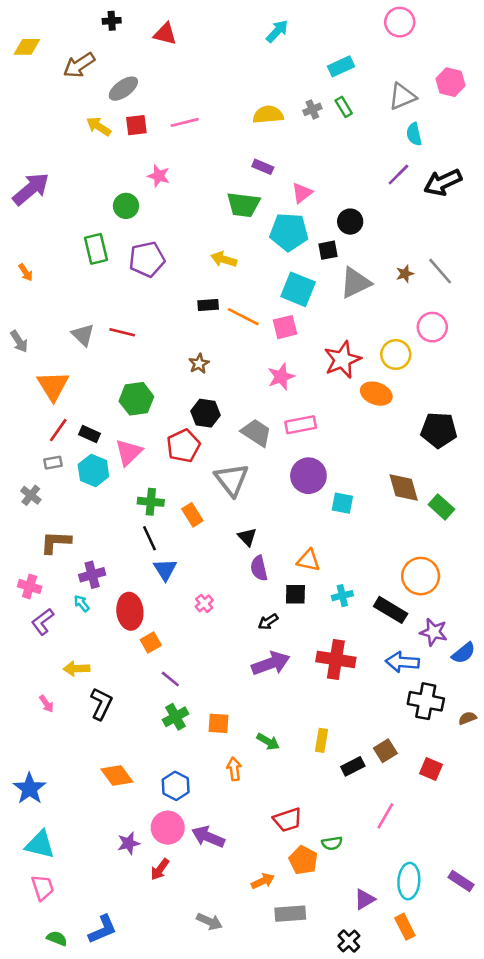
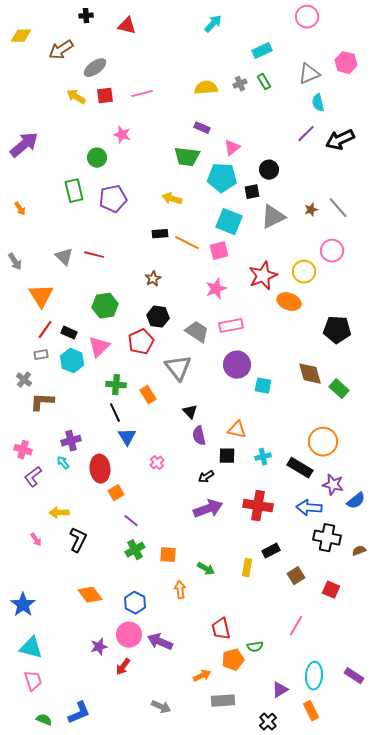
brown L-shape: (56, 542) -> (42, 402), moved
black rectangle: (353, 766) -> (271, 551), moved
red trapezoid: (288, 820) -> (221, 629), turned 95
orange pentagon: (303, 860) -> (233, 660), turned 30

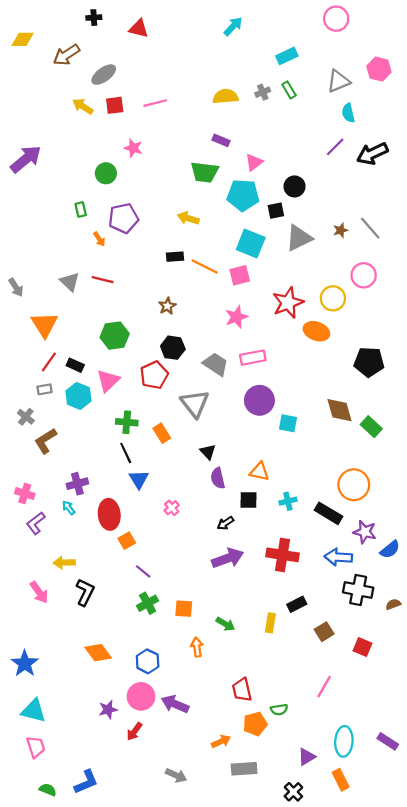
green rectangle: (74, 191) -> (81, 209), size x0.6
orange arrow: (20, 209) -> (99, 239), moved
brown L-shape: (42, 402) -> (46, 441), turned -35
pink arrow: (36, 540) -> (39, 592), size x1.5

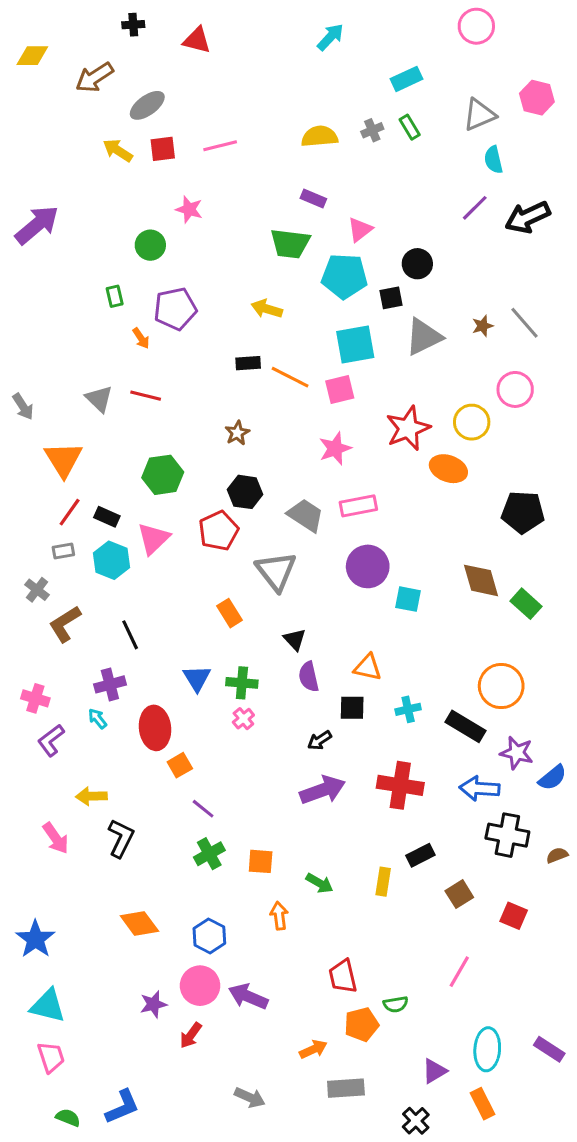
cyan square: (251, 243) -> (355, 344), turned -32
green cross: (127, 422) -> (242, 683), moved
black line: (126, 453) -> (130, 635), moved

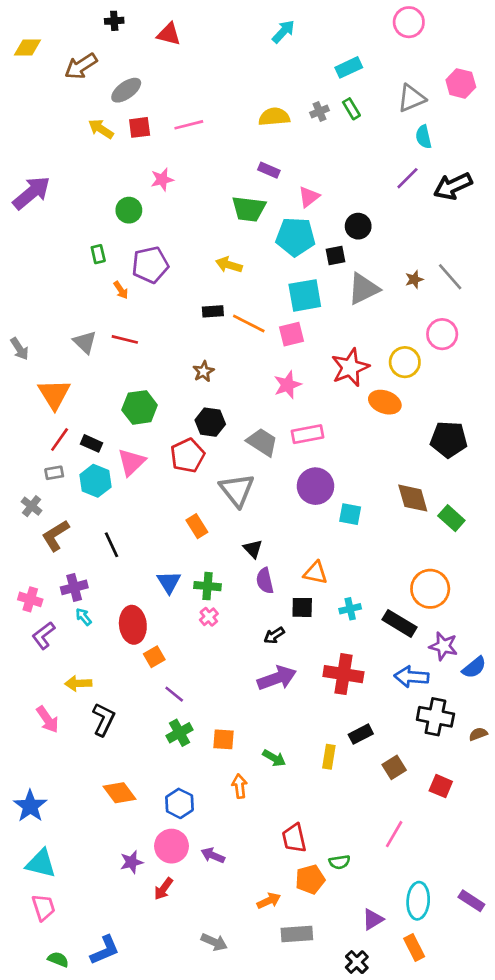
pink star: (189, 209) -> (162, 179), turned -30
purple cross: (110, 684) -> (74, 587), moved
purple arrow: (248, 997) -> (213, 855), size x0.7

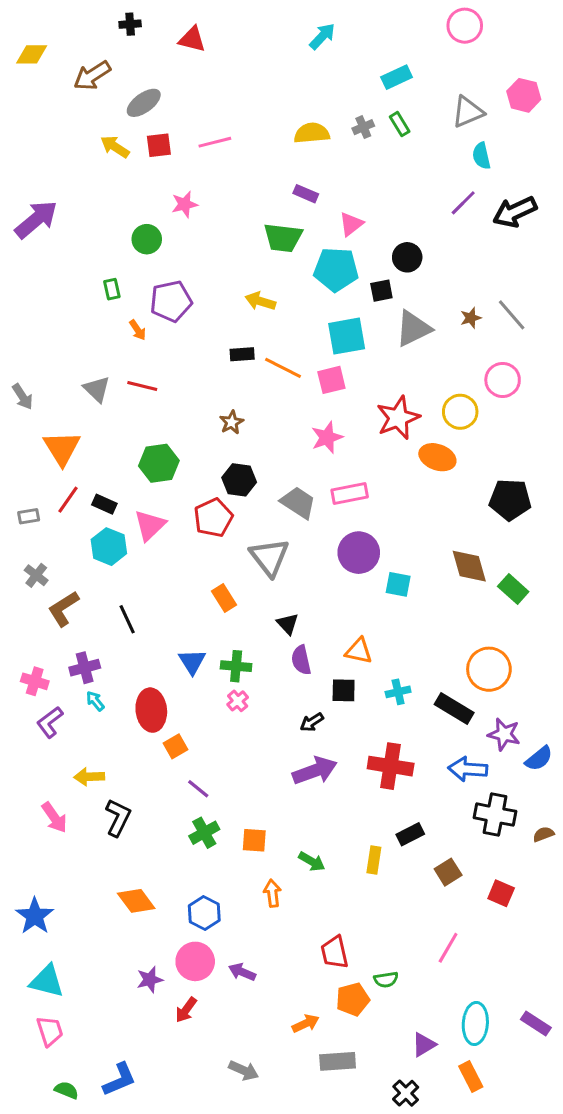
gray rectangle: (54, 473) -> (29, 516), moved

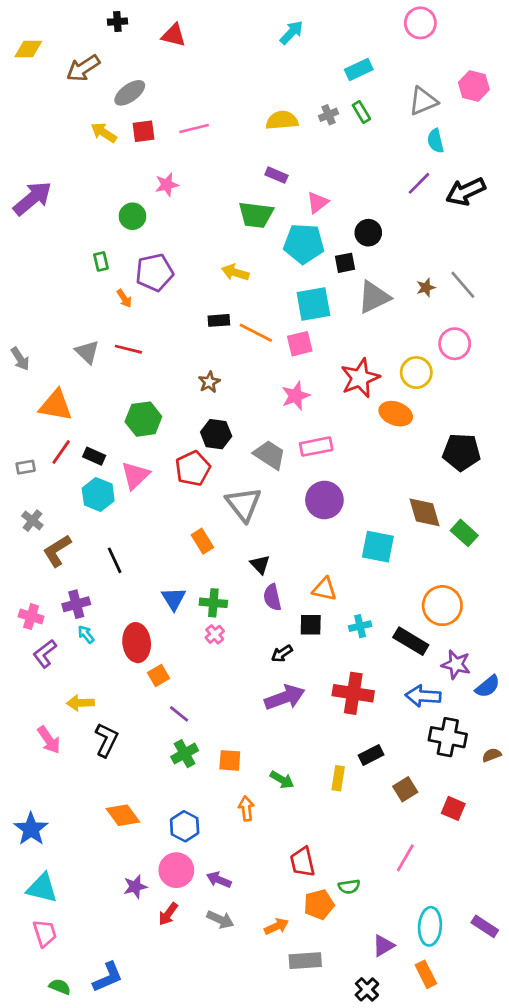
orange triangle: (62, 448) -> (56, 405), turned -48
cyan square: (398, 584) -> (378, 547), moved, size x1.4
gray arrow: (244, 1070) -> (220, 919), moved

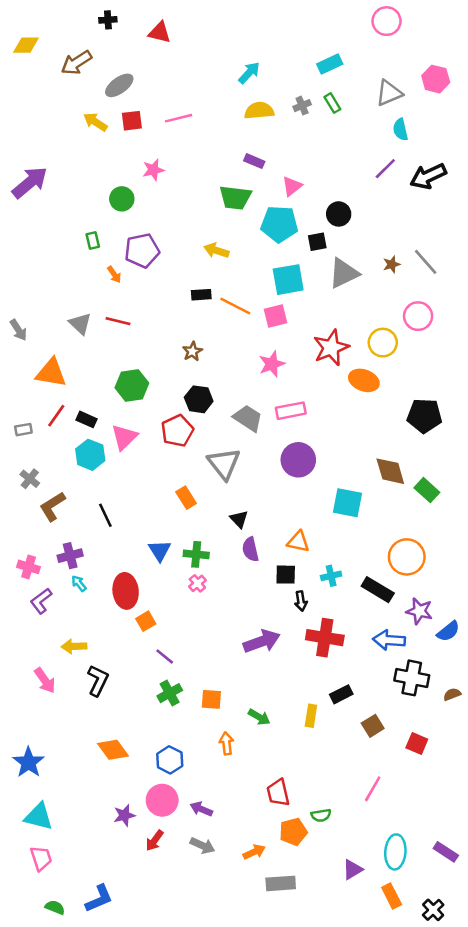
cyan arrow: (292, 33) -> (249, 73), moved
black arrow: (282, 654) -> (301, 601), moved, turned -66
black cross: (367, 989) -> (433, 910), moved

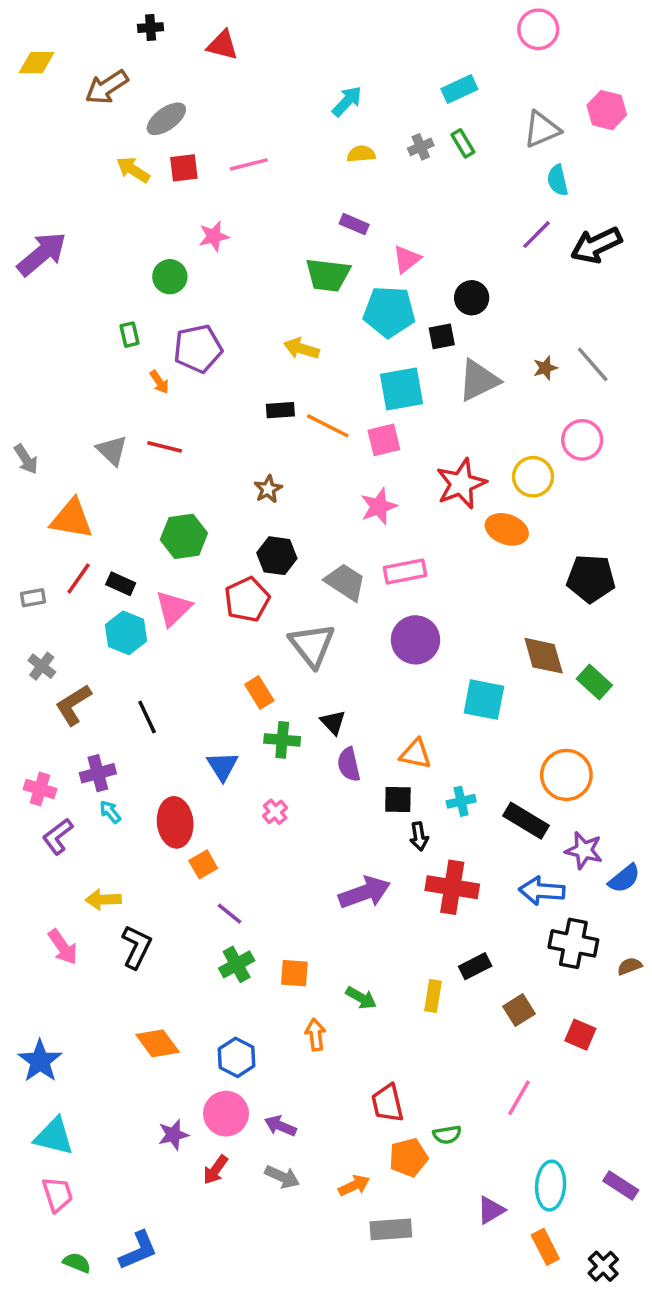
yellow semicircle: (259, 111) -> (361, 154), size x0.7
green cross: (196, 554) -> (282, 740), moved

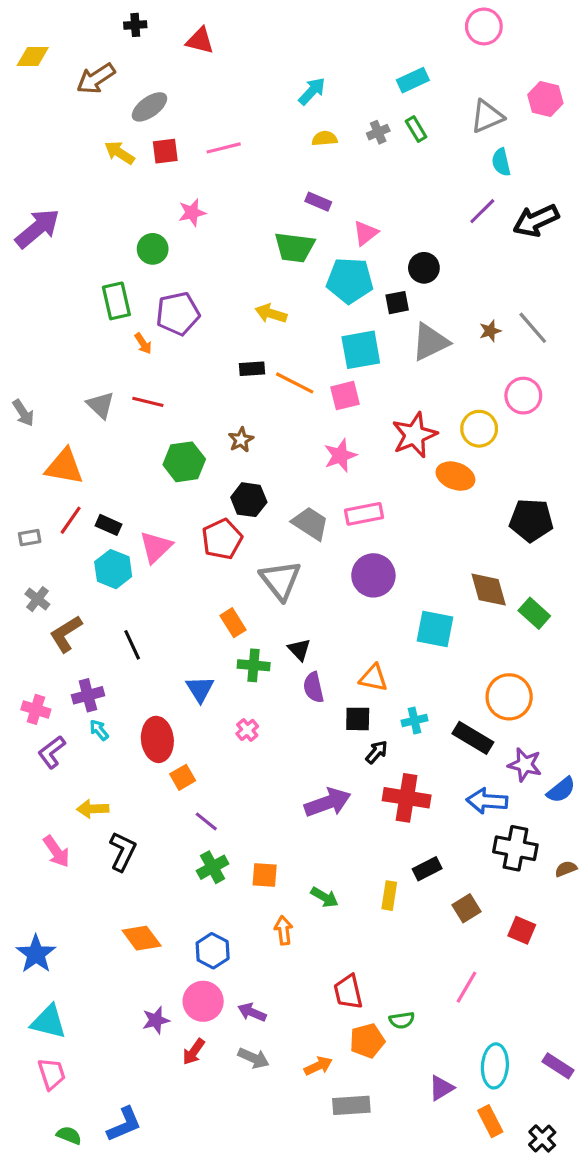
green rectangle: (129, 335) -> (116, 301), size x1.6
green hexagon: (184, 536) -> (184, 462), moved
black arrow: (419, 836) -> (377, 752), turned -130

